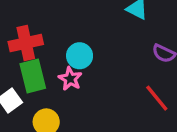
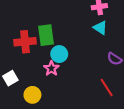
green rectangle: (33, 76) -> (46, 35), moved

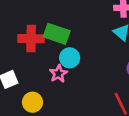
green rectangle: (46, 35) -> (57, 34), turned -70

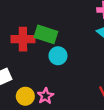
pink star: (58, 74) -> (46, 96), moved

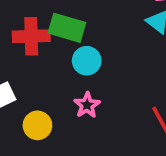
pink star: (46, 96) -> (87, 105), moved

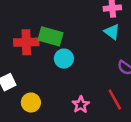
pink star: (87, 105) -> (81, 105), moved

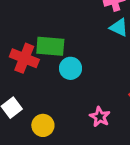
red cross: (26, 42) -> (24, 58), turned 35

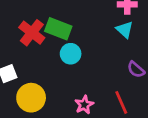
yellow circle: (43, 125) -> (31, 98), size x1.4

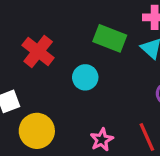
green rectangle: (58, 29) -> (110, 38), moved

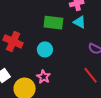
pink star: (102, 140) -> (44, 77), moved

